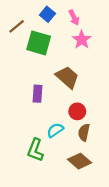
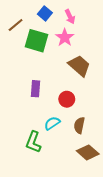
pink star: (82, 40) -> (65, 38), moved
brown trapezoid: (67, 77) -> (79, 66), moved
red circle: (77, 111) -> (67, 99), moved
brown diamond: (79, 161) -> (88, 152), moved

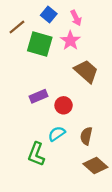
purple rectangle: (35, 89) -> (39, 96), turned 63
red circle: (67, 99) -> (64, 105), moved

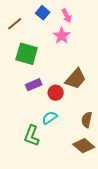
green square: (40, 44) -> (27, 54), moved
brown trapezoid: (86, 71) -> (76, 79), moved, turned 90
brown semicircle: (86, 136) -> (87, 120), moved

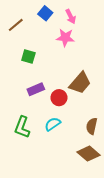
pink star: (62, 36) -> (65, 38), turned -30
green square: (27, 54) -> (28, 57), size x0.6
green L-shape: (32, 136) -> (22, 127), moved

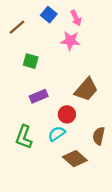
red circle: (59, 98) -> (67, 114), moved
brown diamond: (89, 154) -> (75, 159), moved

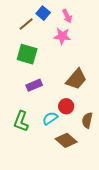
brown line: (17, 27) -> (26, 24), moved
green square: (31, 61) -> (27, 54), size x1.5
red circle: (67, 114) -> (66, 106), moved

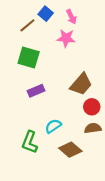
red circle: (66, 106) -> (92, 107), moved
brown semicircle: (87, 120) -> (93, 128), turned 70
green L-shape: (21, 121) -> (30, 142), moved

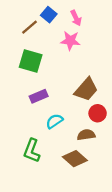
cyan semicircle: (53, 126) -> (54, 121), moved
brown semicircle: (93, 128) -> (86, 135), moved

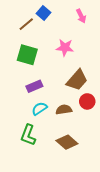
pink arrow: (76, 18) -> (81, 16), moved
pink star: (70, 41) -> (65, 48), moved
cyan semicircle: (54, 121) -> (39, 109), moved
brown semicircle: (86, 135) -> (64, 110), moved

